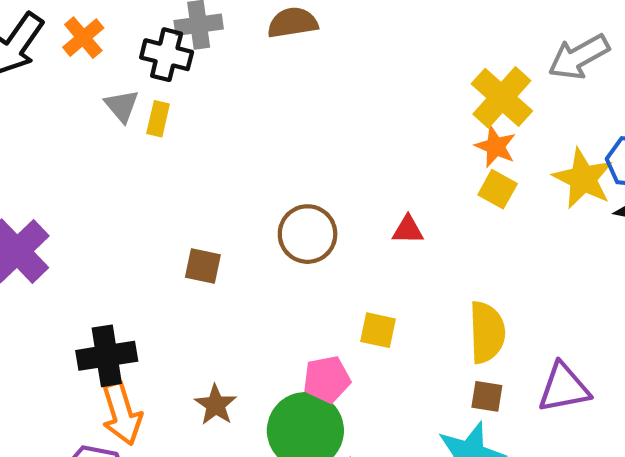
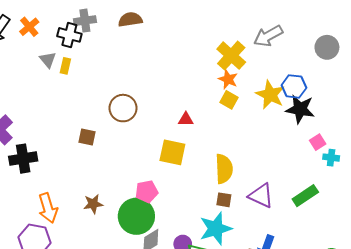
brown circle: (308, 234) -> (123, 108), moved
yellow square: (378, 330) -> (172, 152), moved, size x1.5
black cross: (107, 356) -> (23, 159), moved
purple triangle: (564, 388) -> (261, 196), turned 36
brown star: (216, 405) -> (93, 204), turned 30

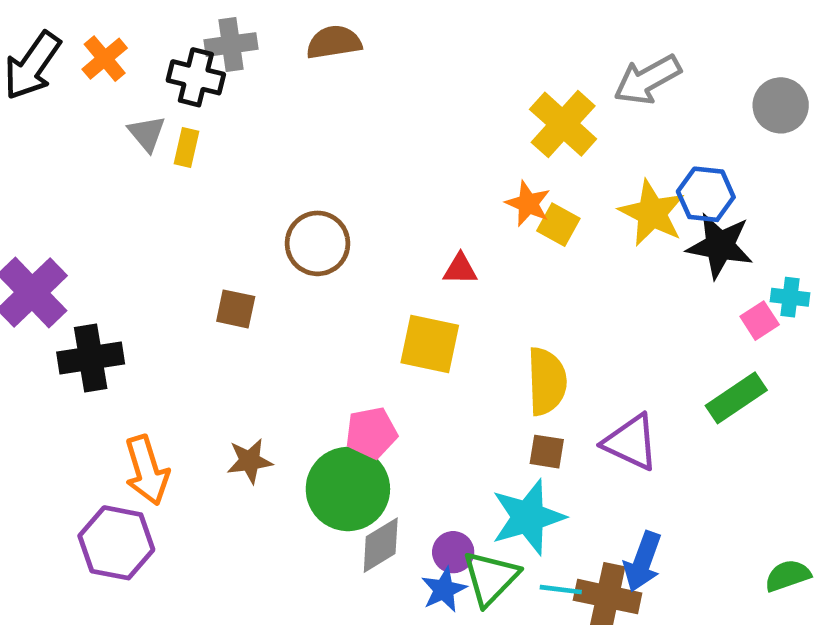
orange star: (228, 79) -> (528, 204), moved
cyan cross: (331, 158) -> (790, 297), moved
green rectangle: (305, 196) -> (736, 398), moved

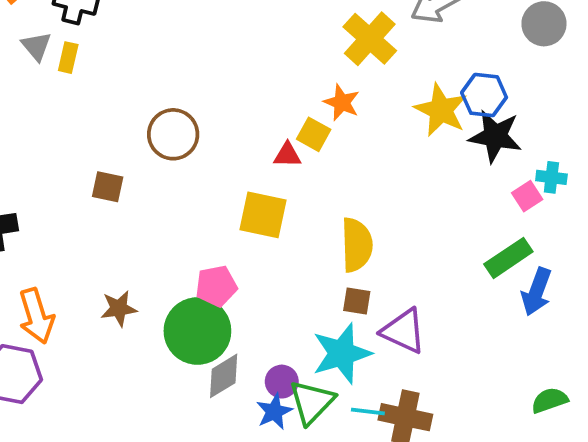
yellow square: (558, 225) -> (314, 134), moved
purple triangle: (631, 442) -> (404, 331), moved
blue arrow: (643, 562) -> (536, 292), moved

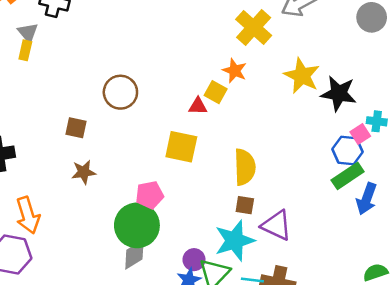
yellow rectangle: (68, 58) -> (25, 50), moved
blue hexagon: (484, 95) -> (348, 151), moved
brown star: (119, 309) -> (84, 172), moved
gray diamond: (224, 376) -> (134, 255), moved

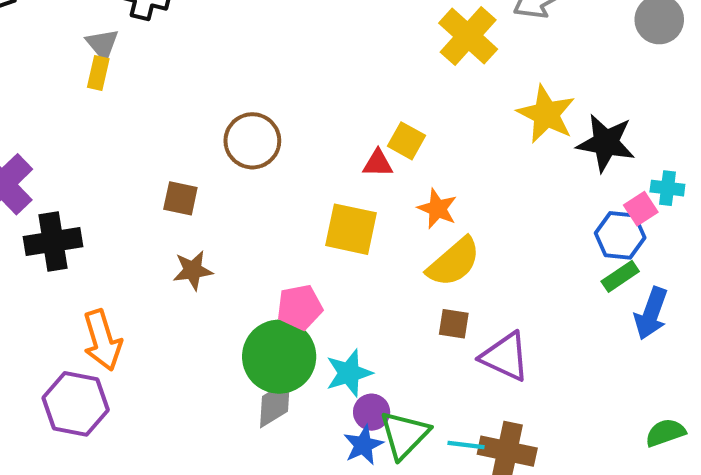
orange star: (235, 71) -> (437, 209), moved
yellow semicircle: (245, 167) -> (454, 262), turned 51
green rectangle: (348, 176) -> (620, 276), size x0.7
cyan star: (235, 241) -> (349, 373), moved, size x0.7

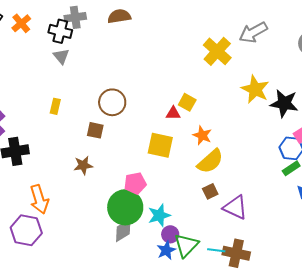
gray triangle: (102, 44) -> (61, 56), moved
yellow rectangle: (98, 73) -> (55, 106), moved
brown square: (180, 198) -> (95, 130), moved
brown square: (454, 324) -> (210, 191), turned -35

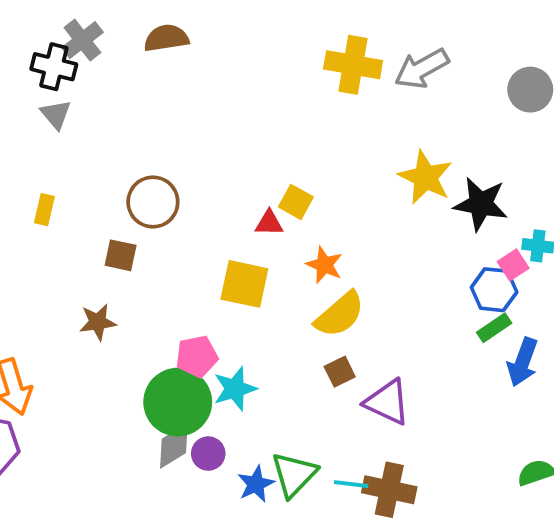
gray cross: (75, 17) -> (82, 40), turned -30
yellow cross: (217, 51) -> (353, 65), moved, turned -32
cyan star: (159, 215) -> (235, 389), moved
purple circle: (170, 234) -> (208, 454), moved

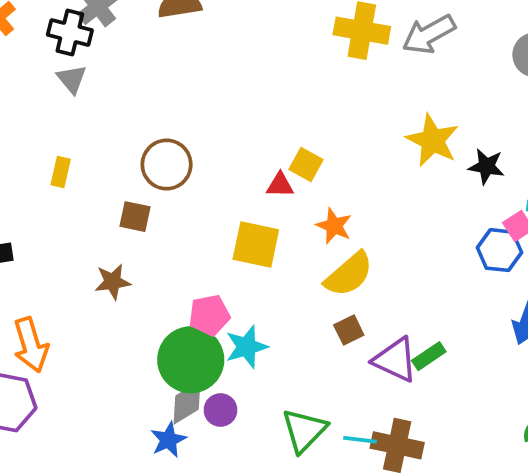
black star: (481, 204) -> (486, 166), size x0.7
green rectangle: (494, 328) -> (429, 356), moved
blue star: (256, 484) -> (168, 440), moved

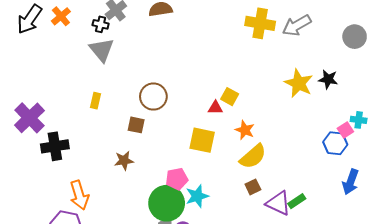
black cross: (70, 32) -> (101, 24), size x0.7
gray triangle: (72, 79) -> (102, 50), size x1.5
black star: (486, 166) -> (328, 79), moved

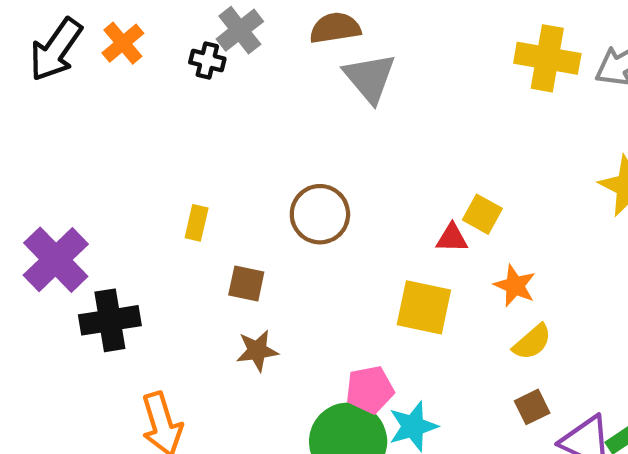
gray triangle: (102, 50) -> (370, 78), moved
brown square: (136, 125) -> (246, 283), moved
yellow semicircle: (253, 156) -> (532, 342), size x0.7

